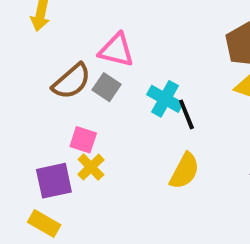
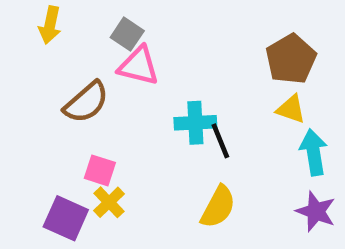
gray square: (107, 87) -> (127, 34), moved
cyan cross: (165, 99) -> (195, 123), turned -32
purple square: (54, 181) -> (66, 218), turned 36

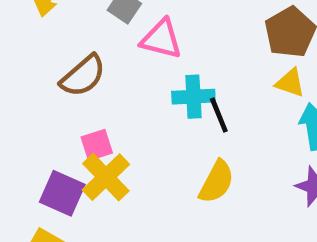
pink triangle: (139, 66) -> (161, 39), moved
pink square: (100, 170) -> (97, 145), turned -36
yellow cross: (109, 202) -> (106, 177), size x1.5

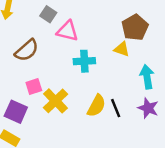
yellow triangle: (290, 83) -> (122, 49), moved
black line: (219, 115) -> (116, 108), moved
yellow cross: (106, 177) -> (56, 101), moved

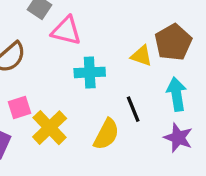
brown pentagon: (135, 27) -> (173, 42), moved
black line: (116, 108) -> (133, 109), moved

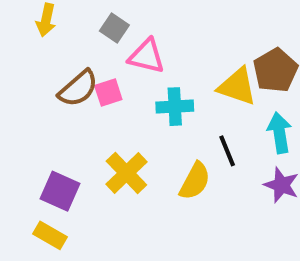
yellow triangle: (141, 56) -> (237, 86), size x1.5
pink square: (19, 108) -> (108, 92), moved

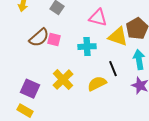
pink triangle: (147, 56) -> (98, 18), moved
pink square: (108, 92) -> (54, 40), turned 32
yellow semicircle: (195, 181) -> (97, 84), turned -144

